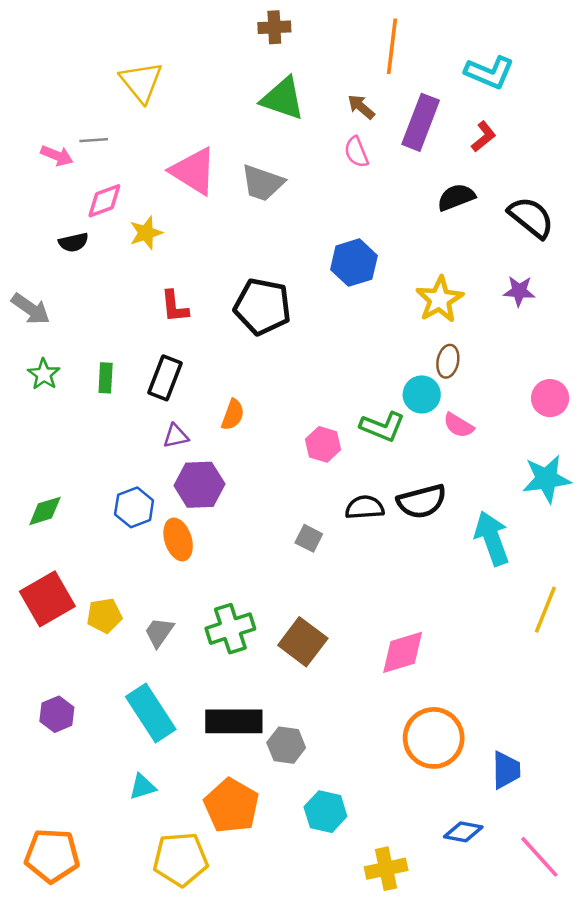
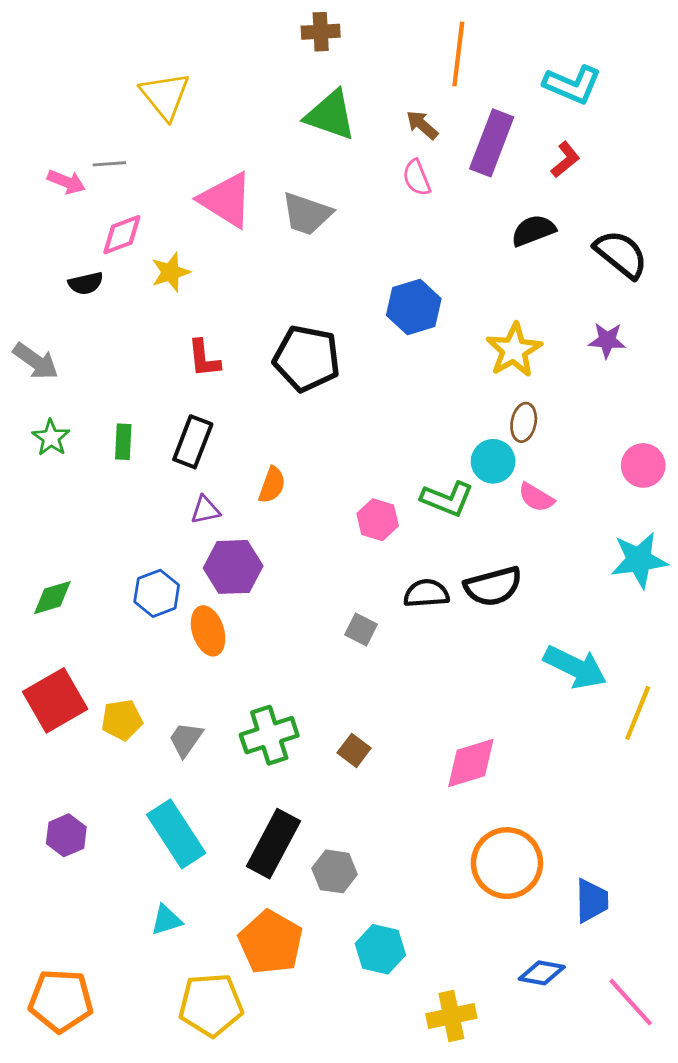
cyan arrow: (492, 538) -> (575, 667), moved, turned 136
brown square: (303, 642) -> (354, 750), size x0.6
black rectangle: (234, 721) -> (273, 844), turned -62

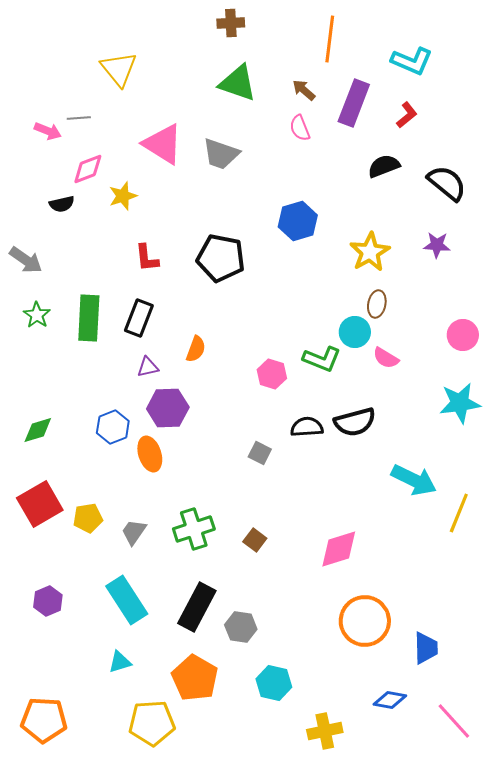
green rectangle: (123, 442) -> (89, 318), size x1.8

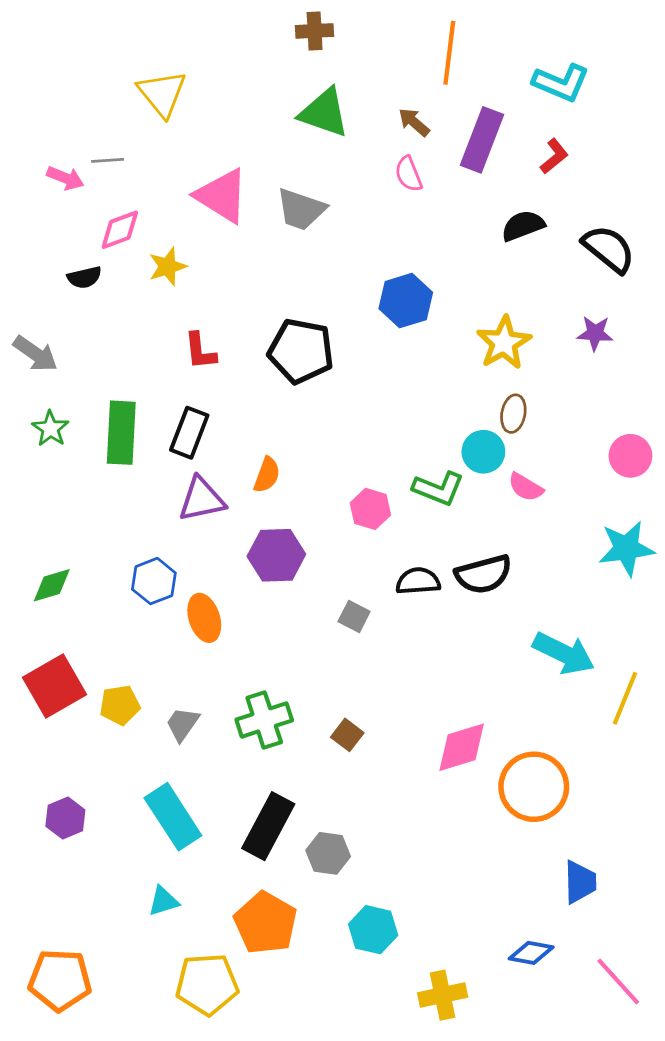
purple triangle: (148, 367) -> (202, 499), size x1.6
purple hexagon: (168, 408) -> (276, 555), moved
orange circle: (365, 621) -> (534, 787), moved

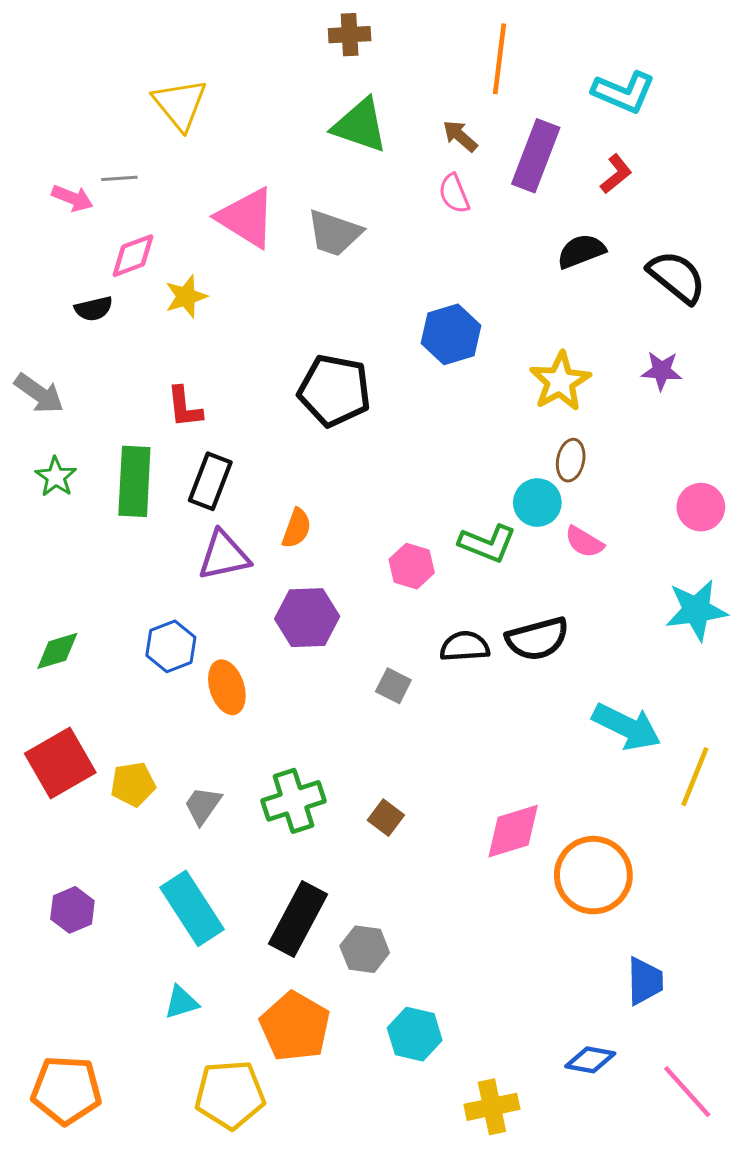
red L-shape: (200, 351) -> (184, 407), moved

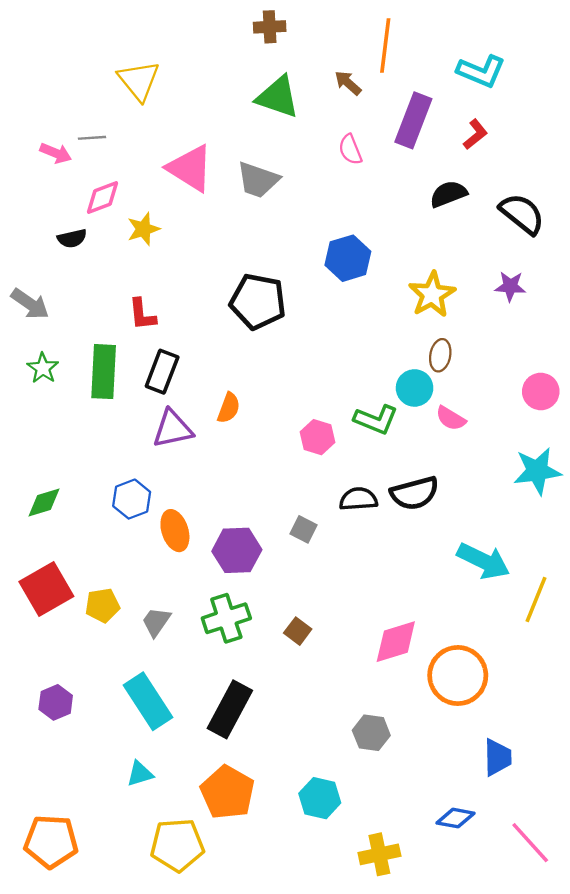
brown arrow: (460, 136) -> (348, 83), moved
purple hexagon: (307, 618) -> (237, 550), moved
gray hexagon: (365, 949) -> (371, 733), moved

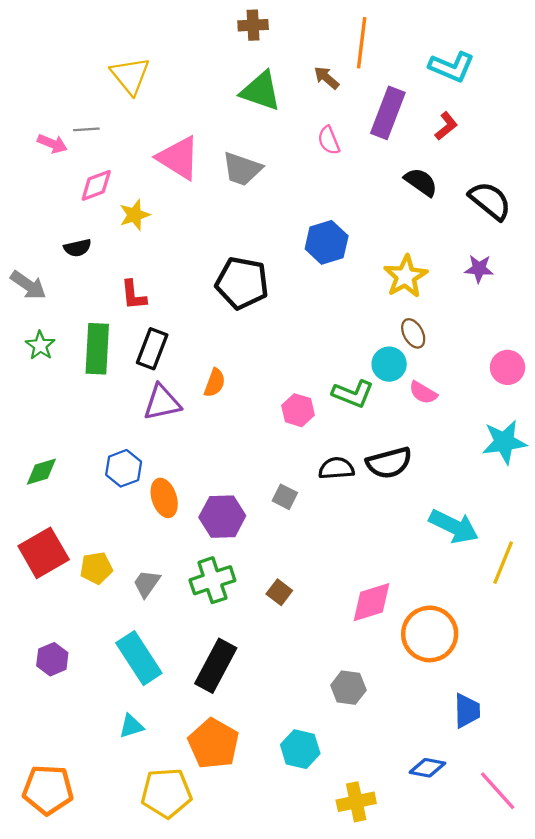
black semicircle: (448, 194) -> (421, 182), turned 56
black semicircle: (72, 238) -> (78, 248), moved
brown ellipse: (440, 355) -> (413, 333), turned -40

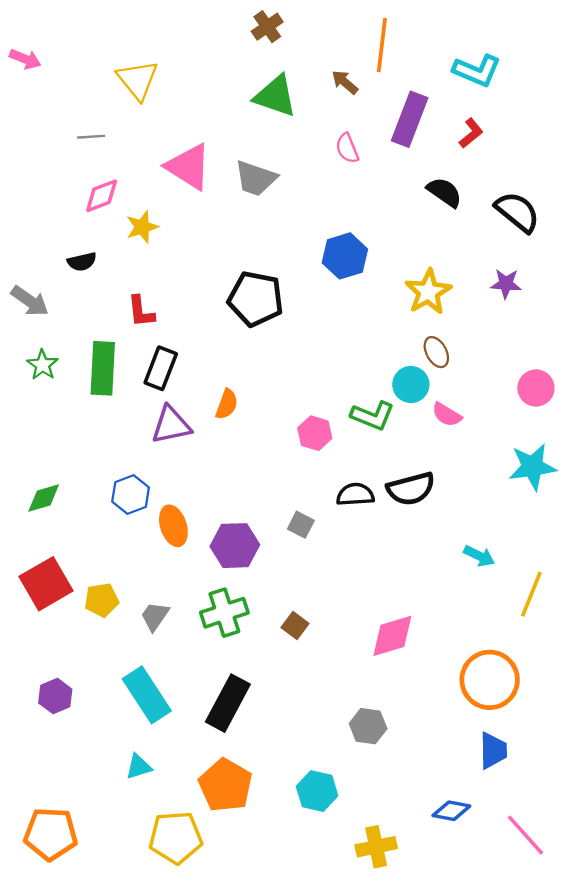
brown cross: (253, 25) -> (267, 27), turned -32
pink arrow: (52, 144) -> (25, 59), moved
cyan arrow: (454, 526) -> (479, 556), size x0.6
orange circle: (430, 634) -> (490, 680), moved

